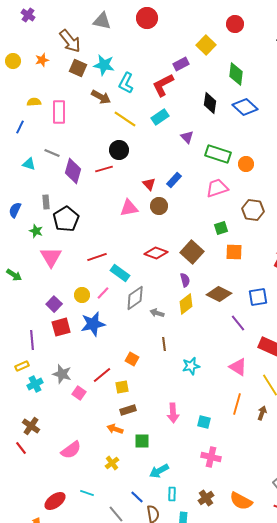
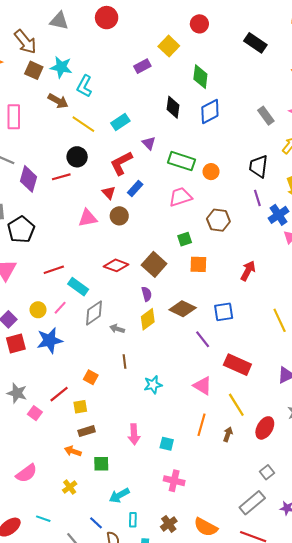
red L-shape: (163, 85) -> (121, 163), moved
blue diamond: (245, 107) -> (210, 111), turned -70

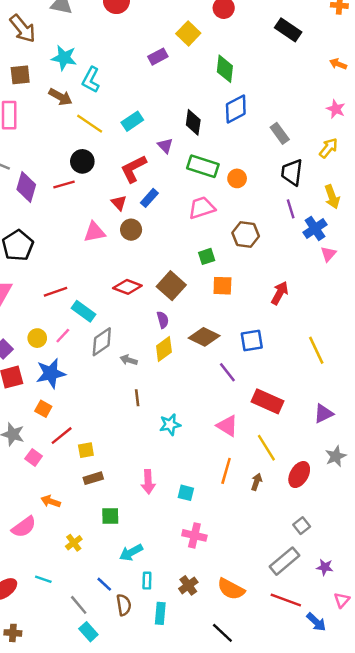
brown square: (34, 70) -> (20, 75), moved, turned -30
black diamond: (173, 107) -> (193, 122), moved
gray rectangle: (266, 116) -> (280, 133), moved
orange square: (91, 377) -> (43, 409), moved
orange arrow: (73, 451) -> (51, 501), moved

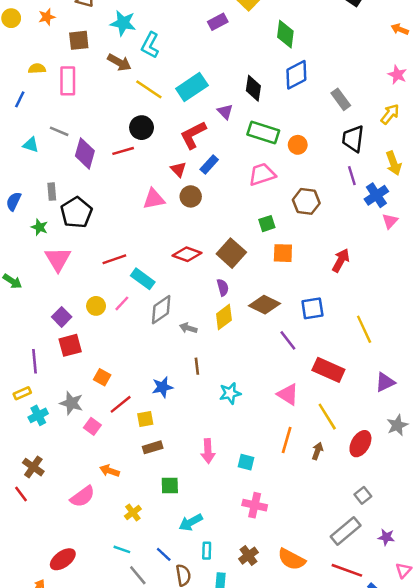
cyan rectangle: (132, 121) -> (192, 87), size x1.4
yellow line: (316, 350) -> (364, 329), moved
blue star: (51, 373) -> (162, 387), moved, size x0.7
cyan line: (43, 579) -> (122, 549), moved

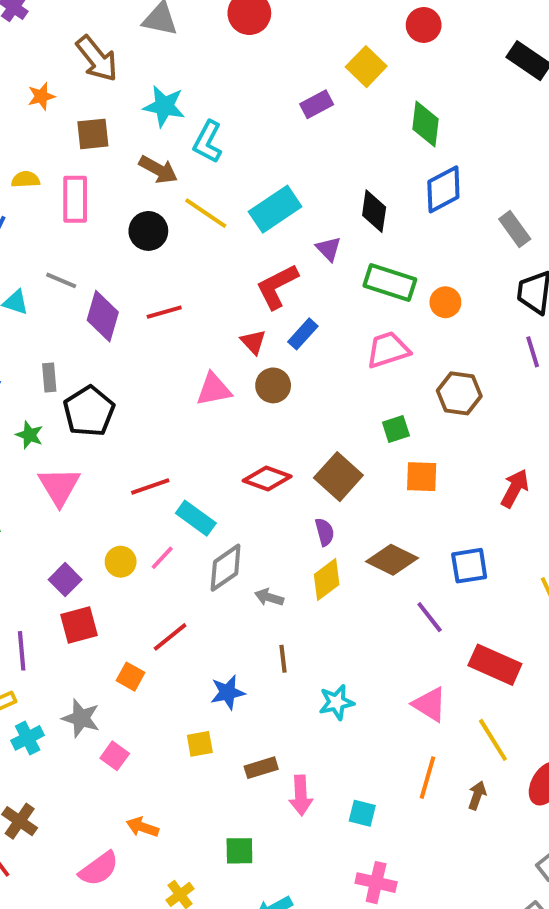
black circle: (142, 128) -> (148, 231), moved
red line: (121, 404) -> (170, 637), moved
brown rectangle: (153, 447) -> (261, 768), moved

